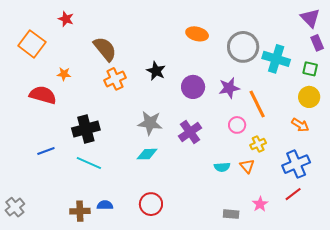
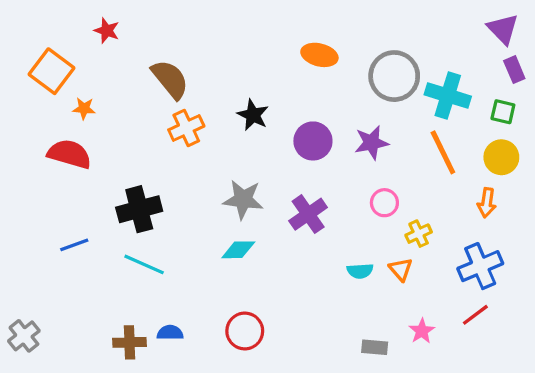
orange star: (64, 74) -> (84, 109), moved
orange line: (257, 104) -> (443, 152), moved
orange arrow: (300, 125) -> (487, 203), turned 66

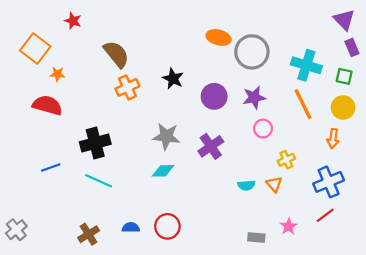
gray circle: (394, 76) -> (252, 52), moved
pink circle: (384, 203) -> (263, 129), moved
blue semicircle: (170, 333) -> (131, 227), moved
brown cross: (129, 342) -> (89, 234), turned -30

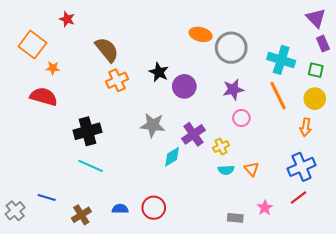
purple circle: (214, 96) -> (184, 86), moved
yellow cross: (286, 160) -> (221, 147), moved
blue line: (51, 167) -> (47, 198), moved, turned 36
cyan diamond: (163, 171) -> (172, 157), moved, turned -30

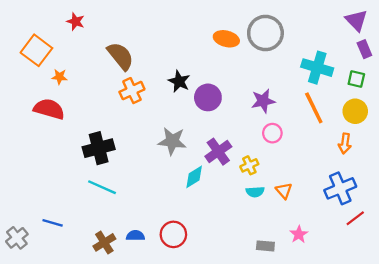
gray circle: (231, 48) -> (265, 33), moved
red line: (298, 198) -> (355, 218), moved
brown cross: (81, 215) -> (104, 242), moved

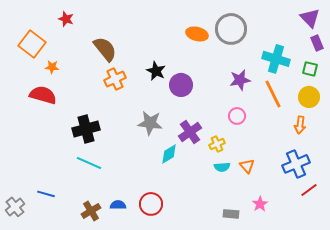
purple star: (263, 101) -> (240, 80), moved

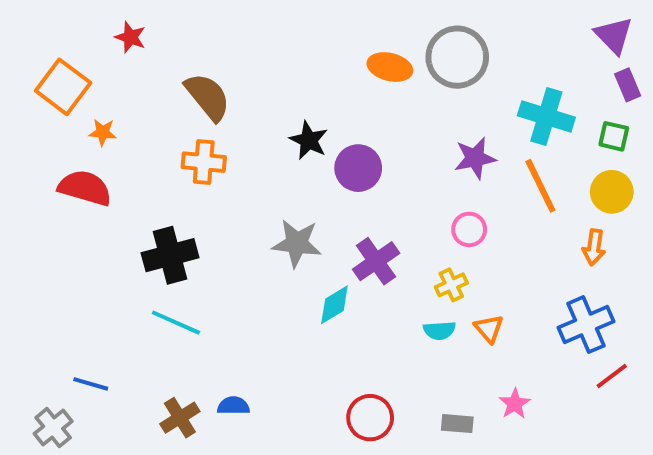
orange cross: (115, 79) -> (204, 162), moved, turned 30
yellow cross: (217, 144) -> (451, 285), moved
red circle: (151, 204) -> (370, 418), moved
gray cross: (15, 207) -> (53, 428), moved

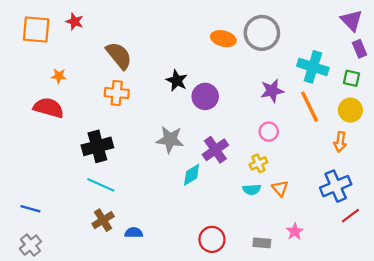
orange square: (63, 87) -> (36, 29), moved, turned -32
blue line: (91, 384) -> (30, 209), moved
brown cross: (180, 418) -> (103, 220), moved

